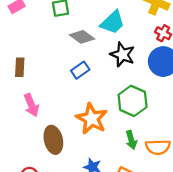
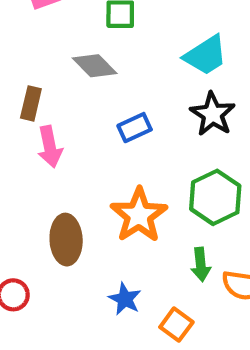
gray diamond: (82, 37) -> (95, 66), moved
pink arrow: (31, 105) -> (50, 147), moved

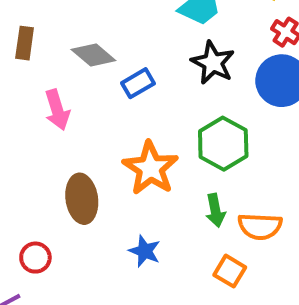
gray diamond: (95, 66) -> (93, 55), moved
brown rectangle: (31, 103) -> (25, 43), moved
orange square: (176, 325) -> (230, 271), moved

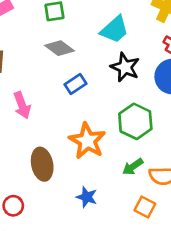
gray diamond: (93, 55) -> (60, 48), moved
green arrow: (215, 210) -> (133, 167), turned 70

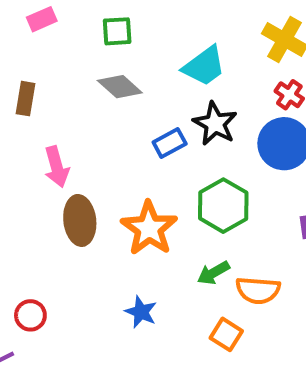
blue rectangle: (75, 84) -> (170, 143), moved
brown ellipse: (42, 164) -> (80, 220), moved

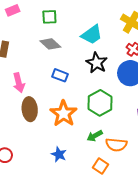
blue rectangle: (170, 143) -> (60, 75), moved, turned 49

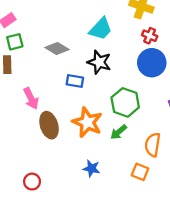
green square: (49, 17) -> (15, 42), moved
black star: (97, 63) -> (99, 62), moved
green arrow: (95, 136) -> (119, 132), moved
orange semicircle: (116, 145) -> (153, 145), turned 105

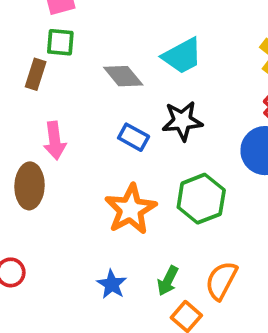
cyan trapezoid: (101, 29) -> (182, 56), moved
black star: (99, 62) -> (182, 121), turned 30
brown ellipse: (49, 125) -> (30, 186), moved
green arrow: (119, 132) -> (168, 281), moved, turned -42

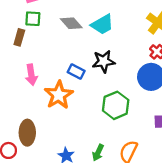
gray diamond: (123, 76) -> (71, 23), moved
brown ellipse: (30, 186) -> (27, 133), moved
orange star: (131, 209) -> (59, 95), moved

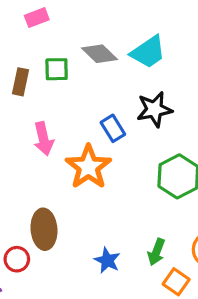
green square: (33, 19) -> (57, 69), moved
blue rectangle: (76, 72) -> (113, 128), turned 35

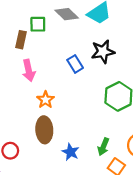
brown rectangle: (21, 82) -> (21, 40), moved
orange star: (88, 167) -> (45, 100), moved, size x0.6
brown ellipse: (44, 229) -> (44, 130), moved

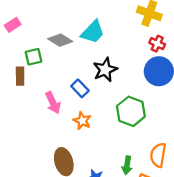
pink arrow: (29, 70) -> (53, 103), moved
orange star: (45, 100) -> (82, 121), moved

